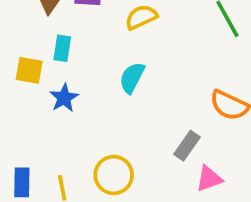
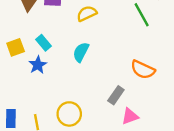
cyan rectangle: (62, 48) -> (44, 43), moved, turned -49
yellow square: (29, 70) -> (16, 47), turned -30

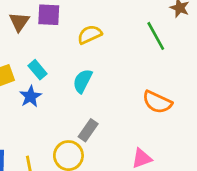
gray rectangle: (116, 95) -> (88, 130), moved

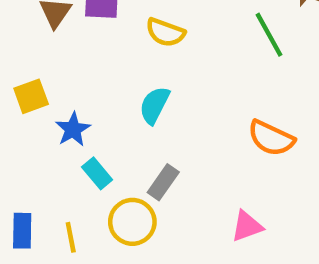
yellow semicircle: (90, 34) -> (165, 32), turned -135
cyan rectangle: (37, 70) -> (97, 173), moved

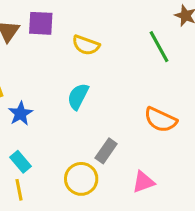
cyan rectangle: (97, 173) -> (21, 162), moved
gray rectangle: (163, 182) -> (106, 151), moved
yellow circle: (132, 222) -> (81, 179), moved

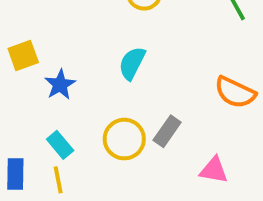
yellow circle: (81, 179) -> (124, 139), moved
pink triangle: (143, 182) -> (214, 170), turned 30

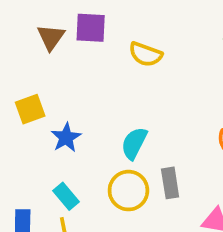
cyan semicircle: (132, 63) -> (134, 143), moved
gray rectangle: (167, 131) -> (170, 183), turned -44

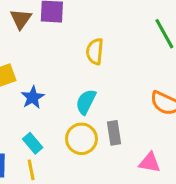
yellow semicircle: (146, 54) -> (95, 51), moved, turned 75

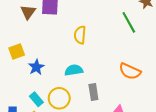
cyan semicircle: (86, 102) -> (74, 70), turned 54
yellow circle: (81, 139) -> (59, 98), moved

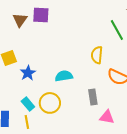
yellow semicircle: (80, 35) -> (97, 55), moved
gray rectangle: (93, 92) -> (93, 97), moved

